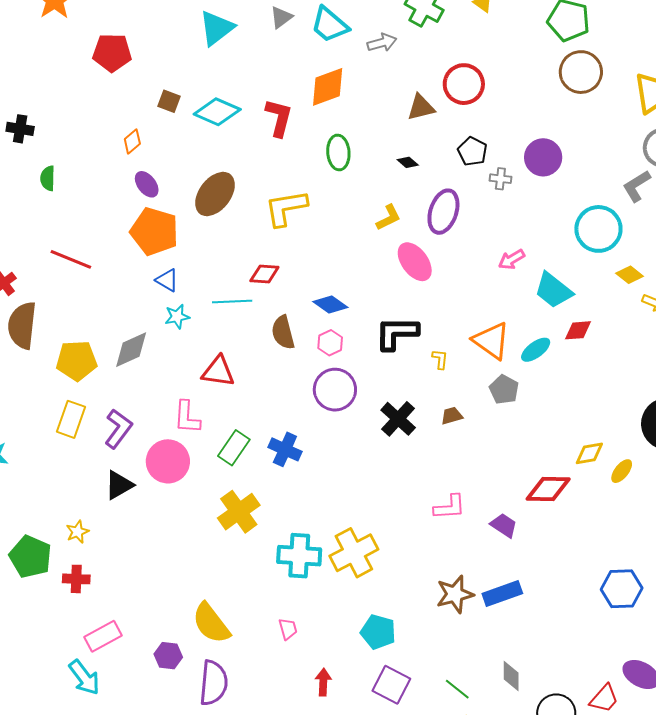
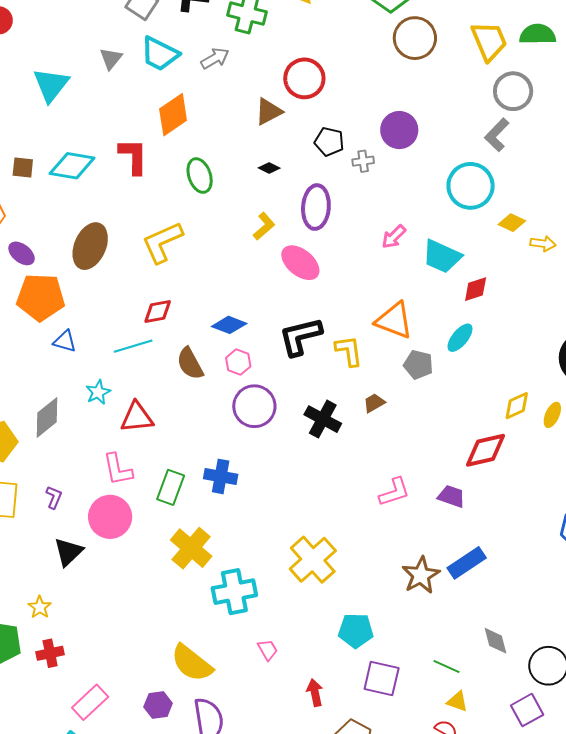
cyan star: (177, 317) -> (98, 392), moved
cyan ellipse: (536, 350) -> (460, 338), moved
yellow L-shape: (440, 359) -> (349, 351), size x1.6
purple L-shape: (118, 429) -> (54, 497), size x0.6
cyan cross: (299, 556) -> (234, 592), moved

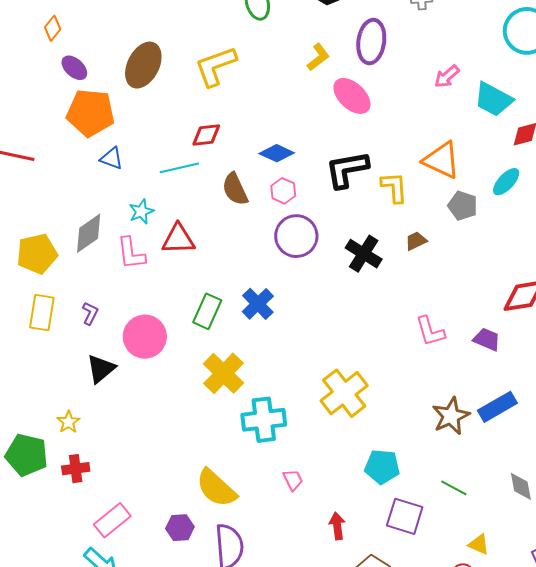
pink L-shape: (118, 469) -> (131, 253), moved
blue cross: (221, 476) -> (258, 304), turned 32
pink L-shape: (394, 492) -> (430, 331), turned 88
green line: (447, 667) -> (454, 488), moved

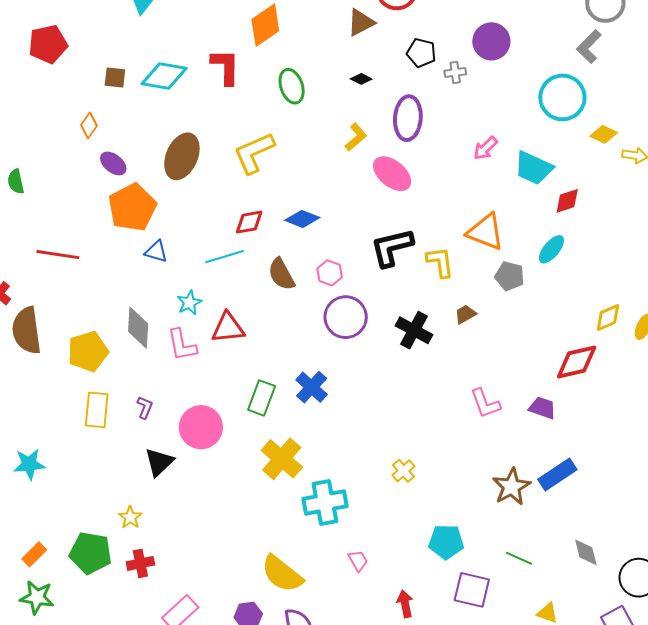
orange pentagon: (90, 113) -> (132, 207), turned -30
blue diamond: (277, 153) -> (302, 219), moved
gray diamond: (89, 233) -> (138, 328), turned -48
yellow cross: (344, 393) -> (403, 471), size x0.5

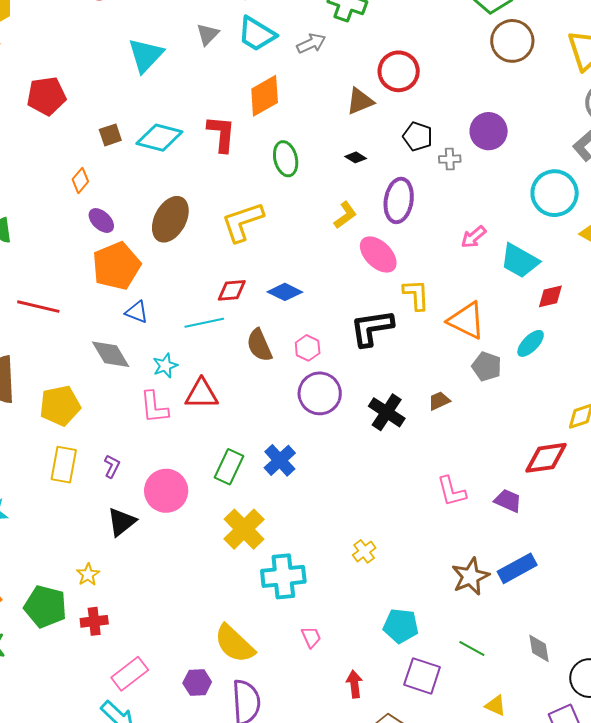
brown square: (115, 78) -> (110, 135), turned -30
yellow L-shape: (440, 262) -> (416, 295), moved
gray diamond: (138, 328) -> (111, 354), moved, turned -39

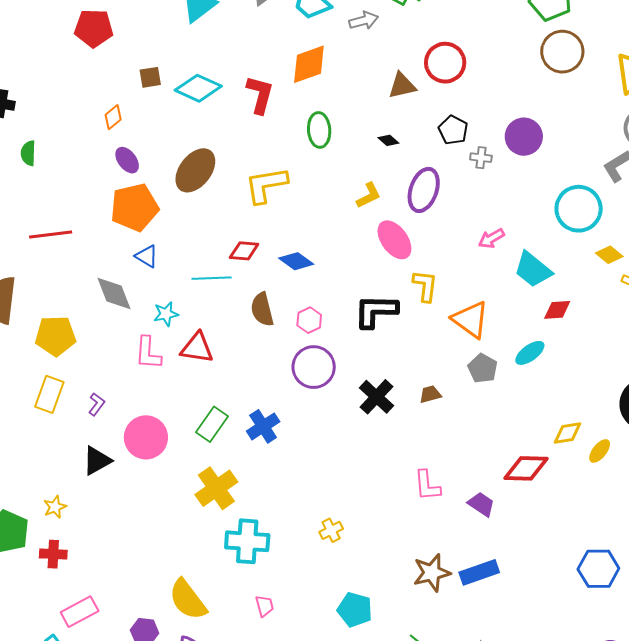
red line: (38, 307) -> (51, 234), turned -30

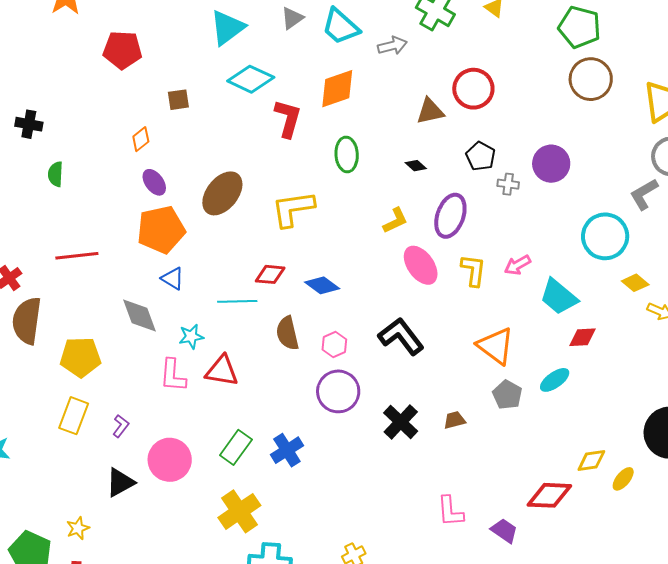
cyan diamond: (198, 88) -> (251, 79), moved
yellow L-shape: (425, 286) -> (473, 270), moved
black L-shape: (376, 311) -> (401, 336), turned 51

